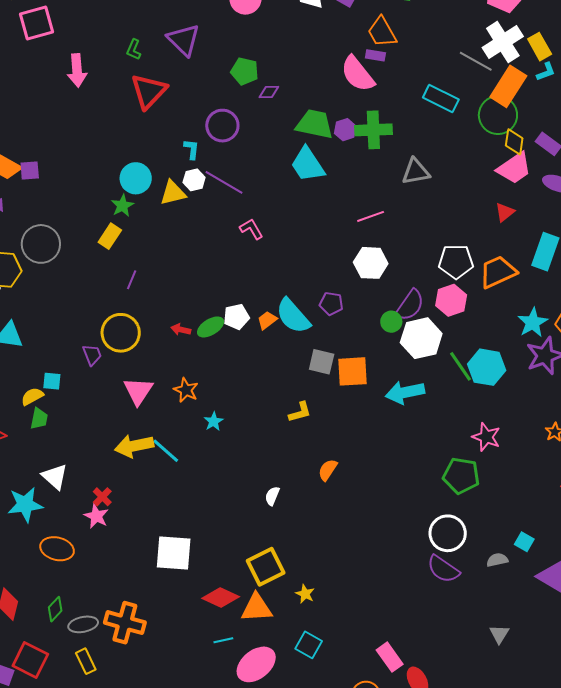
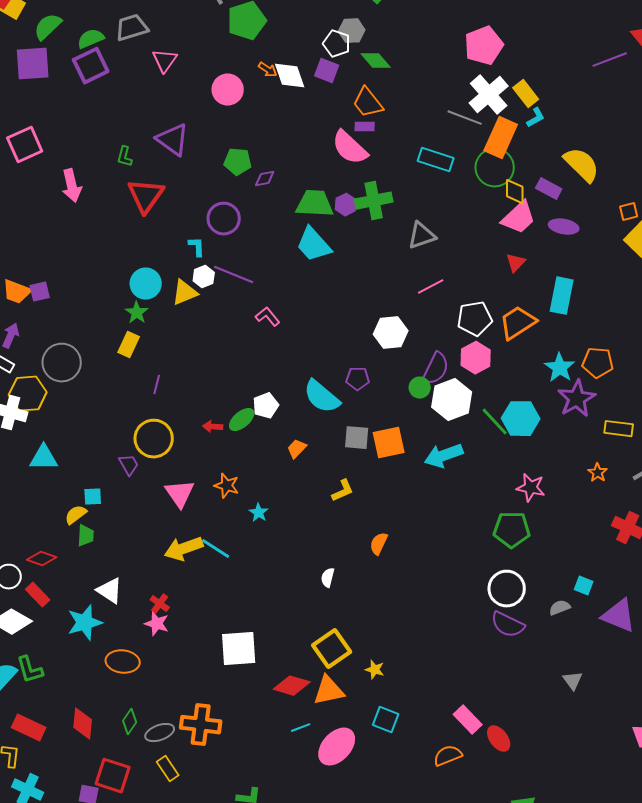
pink line: (371, 216) -> (431, 287), moved
orange trapezoid: (267, 320) -> (297, 449), moved

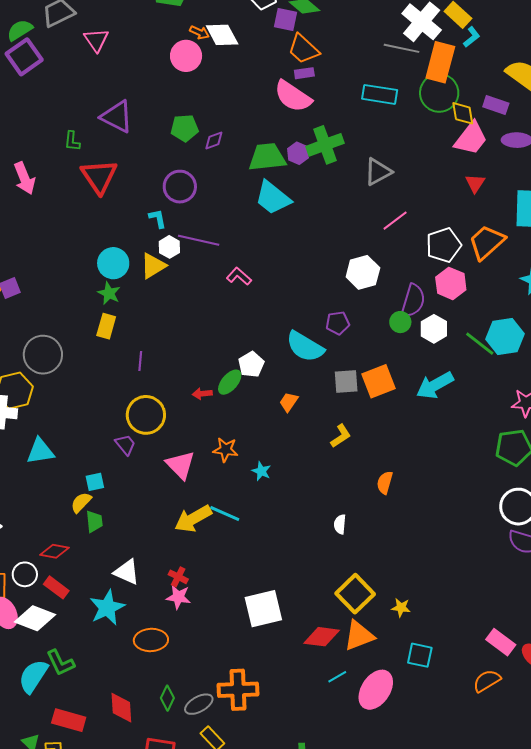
purple square: (327, 71) -> (285, 20), moved
pink circle: (228, 90) -> (186, 56), moved
white hexagon: (452, 400) -> (434, 329), size x0.7

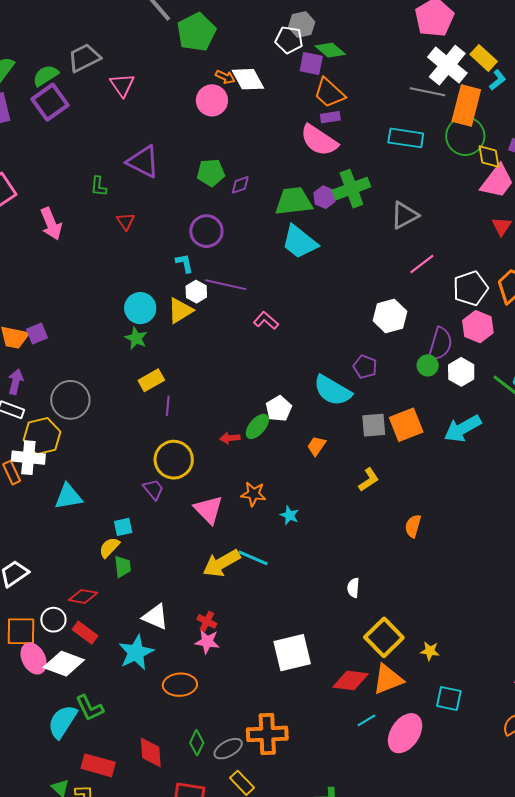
red triangle: (99, 176) -> (126, 221), size x0.5
purple pentagon: (338, 323) -> (365, 367), turned 30
yellow rectangle: (106, 326) -> (151, 380), moved, turned 45
white semicircle: (340, 524) -> (353, 588), moved

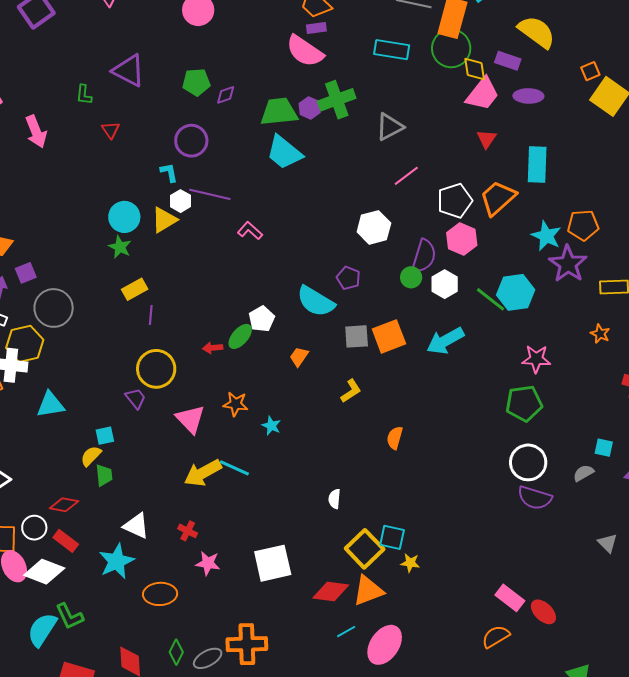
purple square: (37, 333) -> (26, 273), moved
pink star: (207, 642) -> (208, 563), moved
cyan square: (449, 698) -> (392, 537), moved

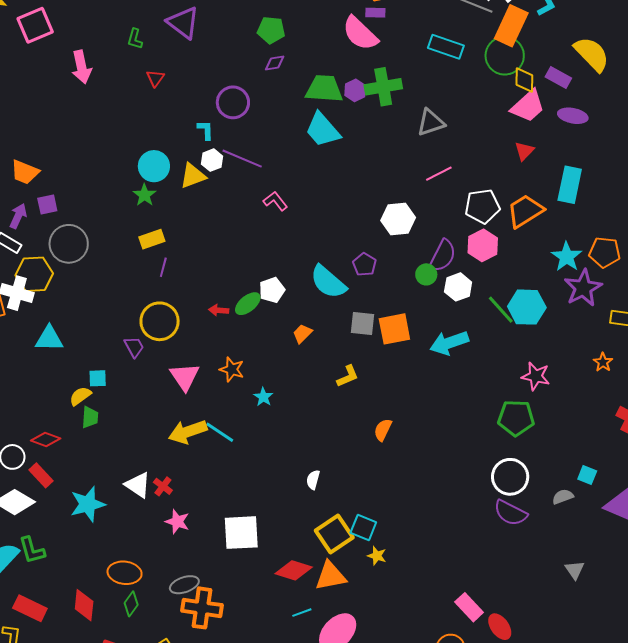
green pentagon: (196, 82) -> (271, 30), moved
white triangle: (136, 526) -> (138, 485), moved
orange ellipse: (160, 594) -> (125, 573), moved
gray ellipse: (208, 658) -> (184, 585), moved

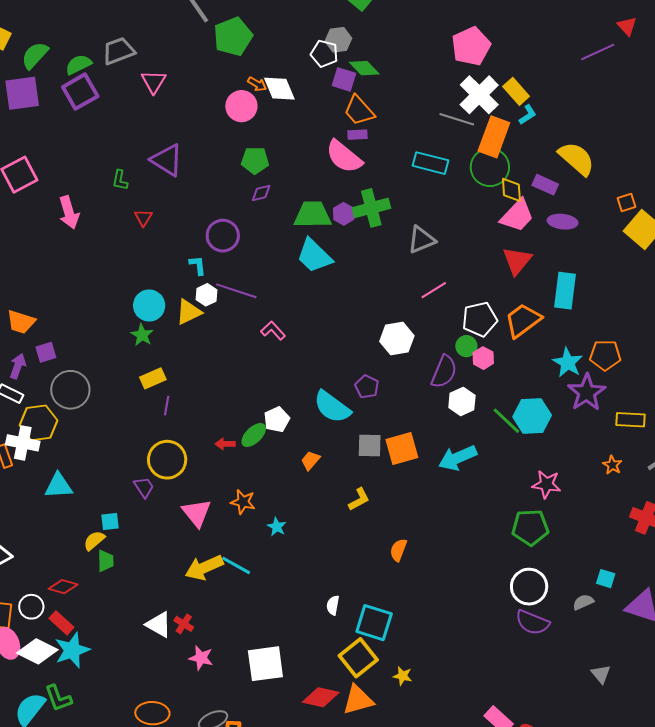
red triangle: (524, 151) -> (517, 261), size x1.5
pink hexagon: (483, 245) -> (483, 358), size x0.7
green circle: (426, 274) -> (466, 346), moved
cyan star: (88, 504) -> (72, 650), moved
cyan square: (363, 527) -> (374, 623), moved, size x1.4

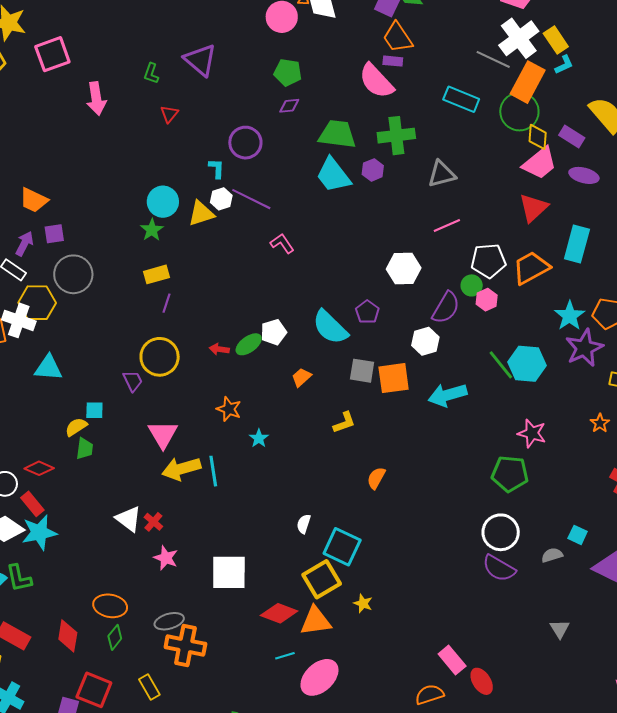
purple hexagon: (344, 214) -> (373, 170), moved
white hexagon: (462, 402) -> (425, 341), moved
pink triangle: (197, 513) -> (163, 434), moved
cyan line: (236, 565) -> (213, 471), turned 44

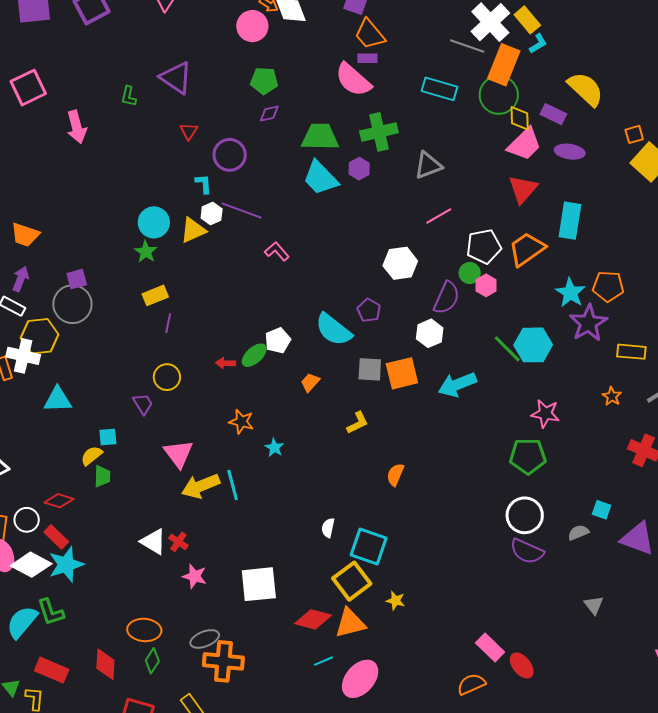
red triangle: (169, 114) -> (189, 131), moved
purple square: (54, 234) -> (77, 279), moved
yellow circle: (160, 357) -> (167, 377), size x0.7

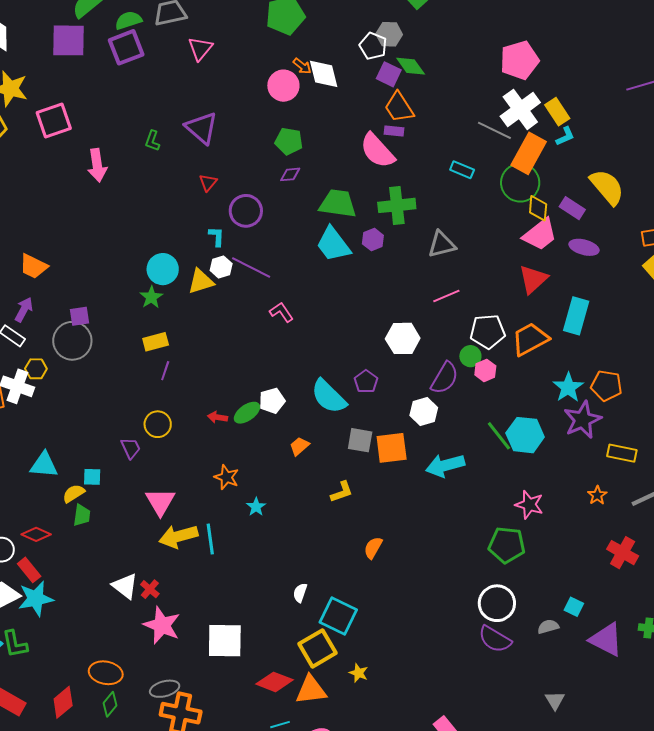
cyan rectangle: (440, 89) -> (462, 170), size x0.7
yellow hexagon: (40, 336) -> (36, 369), size x0.6
cyan triangle: (58, 400) -> (44, 465), moved
pink star: (195, 576) -> (162, 625), size x1.5
red diamond: (105, 664) -> (63, 702), turned 40

